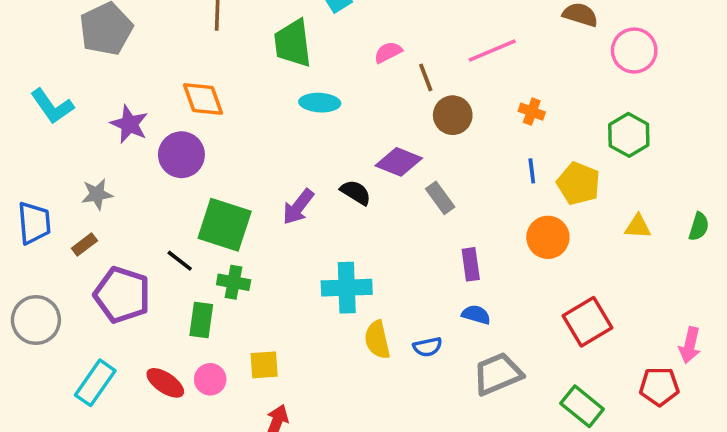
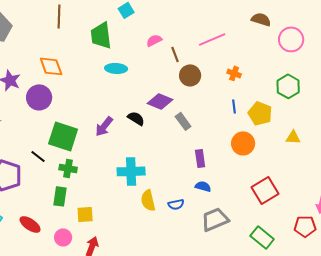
green rectangle: (201, 320) -> (60, 196), moved
pink circle: (210, 379) -> (63, 237), moved

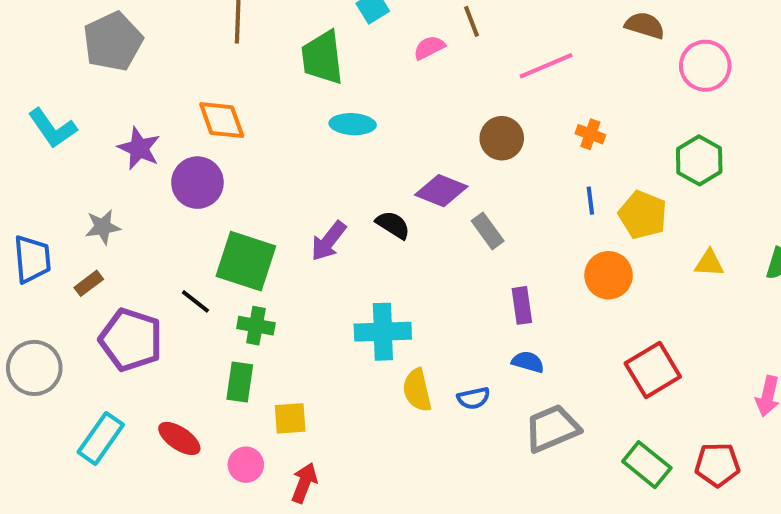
pink semicircle: (154, 40) -> (429, 48), moved
brown line: (175, 54) -> (471, 21), moved
red pentagon: (305, 226) -> (717, 465), moved

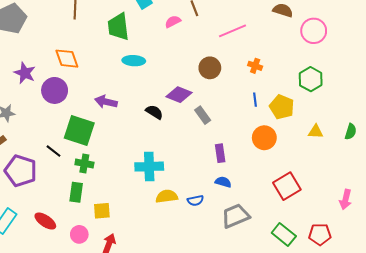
purple arrow: (328, 241) -> (106, 102), moved, turned 65
yellow semicircle: (417, 390) -> (167, 196), turned 95

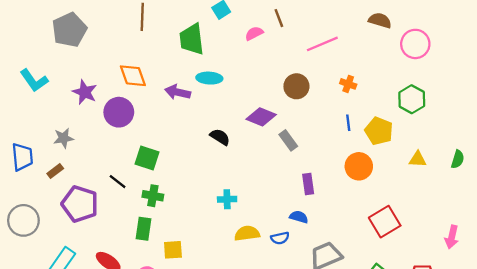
purple arrow: (106, 102) -> (178, 92), moved
black semicircle: (154, 112) -> (220, 137), moved
green square: (79, 131) -> (147, 158), size x0.7
cyan cross: (149, 167) -> (227, 199), size x0.6
blue semicircle: (223, 182) -> (299, 217), moved

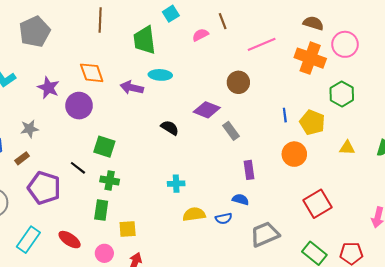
orange cross: (348, 84) -> (310, 58), moved, size x2.0

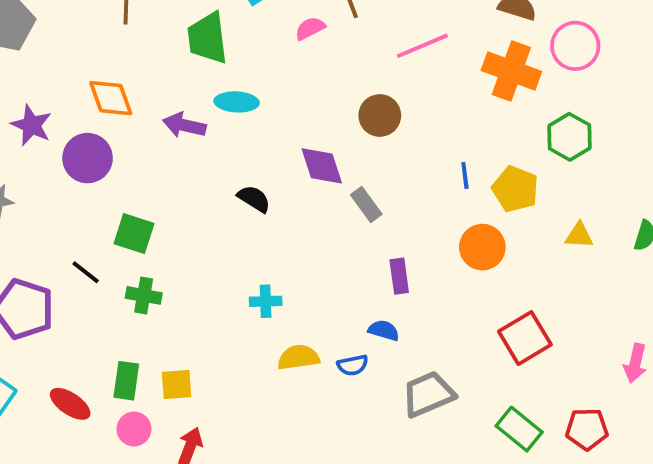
purple diamond: (207, 110) -> (322, 166), turned 50
green rectangle: (101, 210) -> (126, 381), moved

